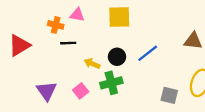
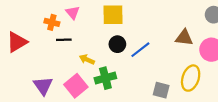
pink triangle: (77, 15) -> (73, 13), turned 40
black circle: (117, 57) -> (117, 44), moved
pink square: (81, 91) -> (76, 86), size x1.5

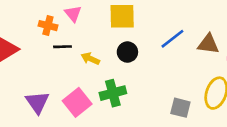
blue line: (140, 50) -> (172, 39), moved
yellow arrow: (87, 59) -> (90, 59), moved

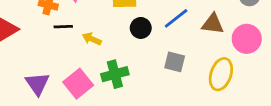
black circle: (127, 52) -> (141, 28), moved
gray square: (180, 108) -> (175, 62), moved

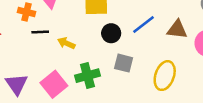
gray square: (175, 62) -> (124, 63), moved
yellow ellipse: (221, 74) -> (165, 76), moved

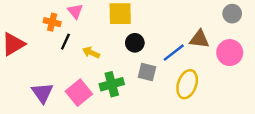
blue line: (144, 25) -> (174, 53), moved
black line: (40, 32) -> (65, 42), turned -63

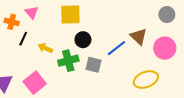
brown triangle: (199, 39) -> (139, 37), turned 36
green cross: (112, 84) -> (68, 61), moved
yellow ellipse: (187, 84) -> (146, 80), moved, turned 50

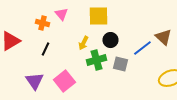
black line: (23, 39) -> (45, 49), moved
yellow arrow: (45, 48) -> (83, 43), moved, turned -88

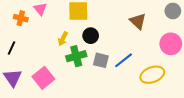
brown triangle: (163, 37) -> (138, 21), moved
blue line: (142, 48) -> (124, 60), moved
black line: (45, 49) -> (11, 48), moved

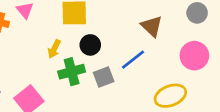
gray square: (101, 60) -> (104, 77), turned -35
blue line: (124, 60) -> (133, 60), moved

